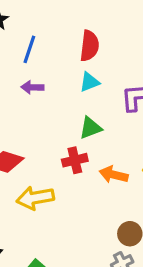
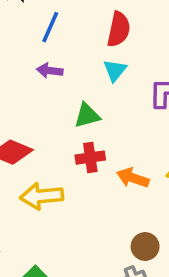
cyan triangle: (89, 82) -> (115, 70), turned -35
green triangle: (90, 128) -> (87, 115), moved

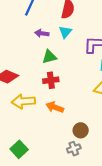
purple arrow: (50, 71) -> (42, 33), moved
orange arrow: (133, 178) -> (55, 107), moved

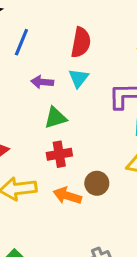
brown circle: (81, 130) -> (97, 183), moved

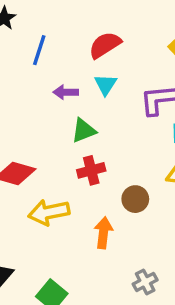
red semicircle: (81, 42) -> (105, 45), turned -128
orange arrow: (67, 196) -> (103, 233), moved, turned 84

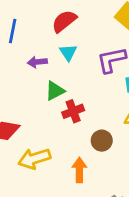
red cross: (91, 170) -> (73, 111), moved

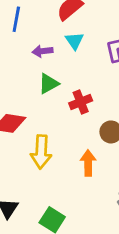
green triangle: (55, 91) -> (49, 84), moved
yellow arrow: (34, 159) -> (41, 152), turned -68

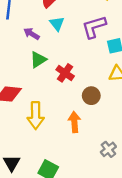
purple arrow: (43, 51) -> (31, 34), turned 42
red cross: (81, 102) -> (65, 73), turned -30

